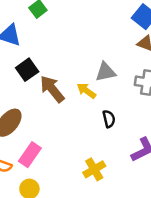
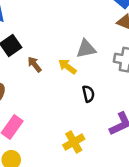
brown arrow: (52, 89) -> (35, 64), size x0.6

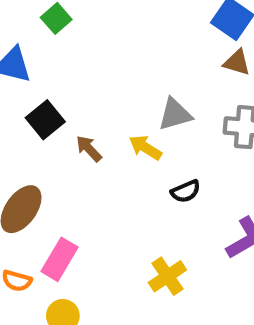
black semicircle: (88, 94) -> (186, 191), turned 84

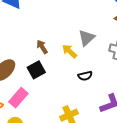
gray triangle: (175, 114) -> (87, 38), turned -36
black square: (45, 120) -> (36, 70), moved

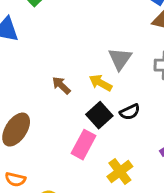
black square: (36, 70) -> (99, 115), moved
pink rectangle: (18, 98) -> (83, 145), moved

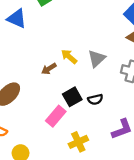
yellow arrow: (101, 83) -> (69, 57), moved
brown arrow: (61, 85) -> (49, 69), turned -88

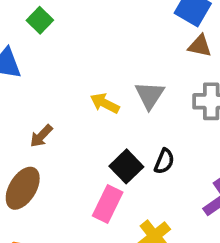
brown arrow: (49, 69) -> (41, 136), moved
black semicircle: (95, 99) -> (164, 161), turned -40

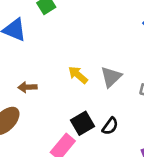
brown arrow: (41, 136) -> (27, 87), turned 30

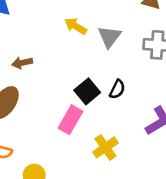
yellow arrow: (78, 75) -> (76, 26), moved

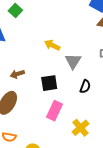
gray triangle: (109, 37) -> (73, 61), moved
black square: (87, 91) -> (49, 83), moved, turned 36

